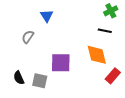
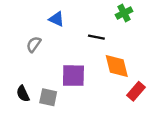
green cross: (111, 11) -> (124, 13), moved
blue triangle: (47, 16) -> (57, 19), turned -32
black line: (105, 31) -> (96, 37), moved

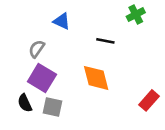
orange diamond: (117, 66) -> (96, 78), moved
purple square: (73, 76) -> (42, 78), moved, turned 30

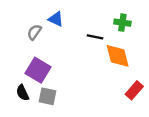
green cross: (136, 14) -> (122, 23), moved, turned 35
gray semicircle: (37, 49) -> (34, 32), moved
orange diamond: (96, 78) -> (118, 56), moved

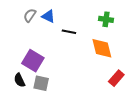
gray semicircle: (34, 32) -> (30, 15), moved
black line: (95, 37) -> (69, 32), moved

